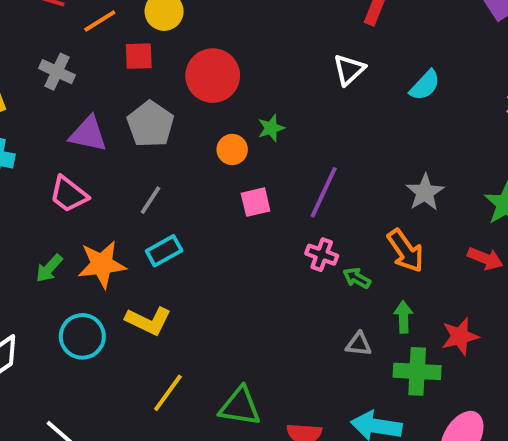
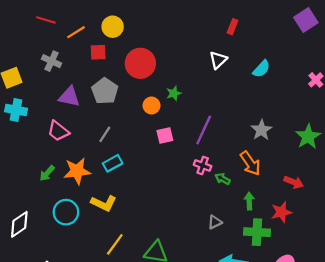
red arrow: (485, 259) -> (294, 182), moved
gray triangle: (359, 344) -> (215, 222), moved, turned -32

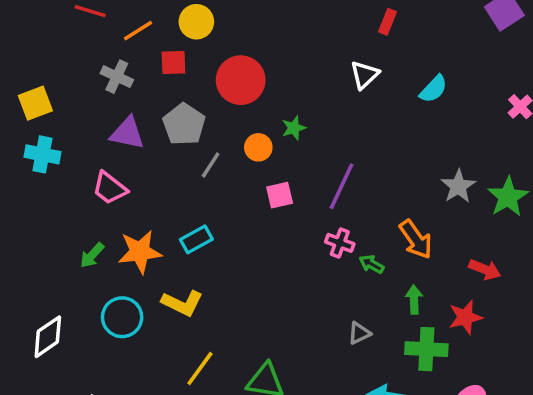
gray cross: (52, 61) -> (117, 77), moved
gray star: (261, 130) -> (458, 186), moved
gray line: (105, 134) -> (211, 165), moved

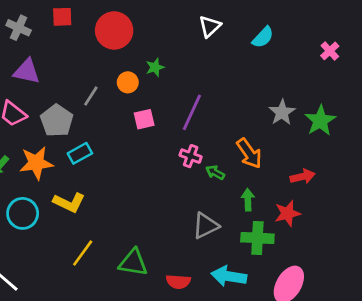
gray pentagon: (184, 124) -> (57, 121), moved
red arrow: (485, 269) -> (302, 177), turned -35
gray triangle: (359, 333) -> (206, 226), size x1.5

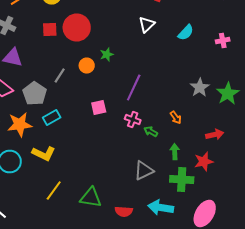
red square: (62, 17) -> (50, 30), moved
pink cross: (330, 51) -> (223, 40), moved, turned 32
pink square: (144, 119) -> (99, 108), moved
orange arrow: (249, 153) -> (176, 118), size x0.6

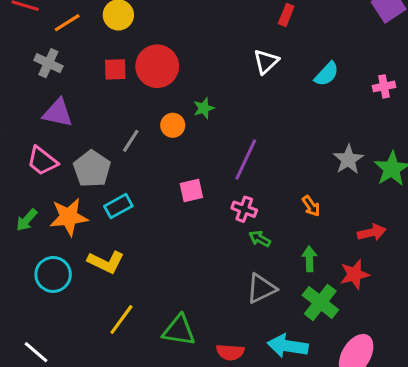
green arrow: (151, 132) -> (260, 239), moved
green cross: (182, 180) -> (320, 302), turned 35

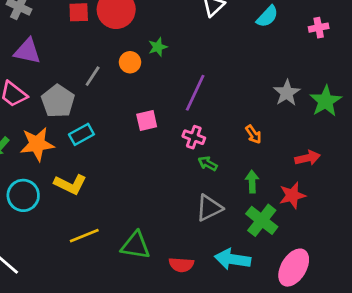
yellow line: (121, 319) -> (84, 236), turned 32

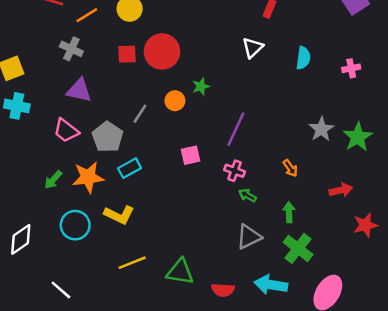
cyan semicircle: (267, 16) -> (303, 58), turned -35
red star: (292, 195) -> (365, 225), moved

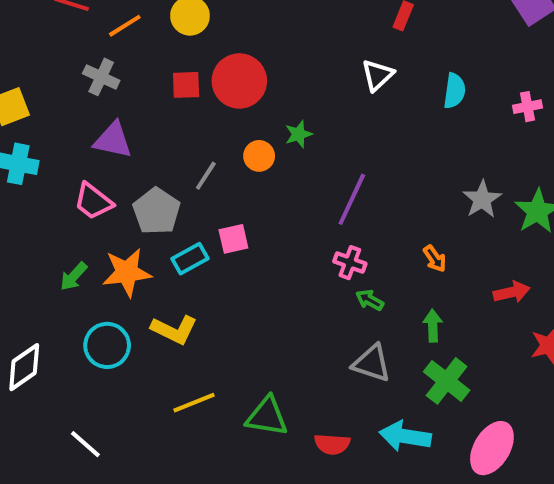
pink square: (190, 155) -> (233, 239), moved
gray triangle: (249, 237) -> (372, 363), turned 44

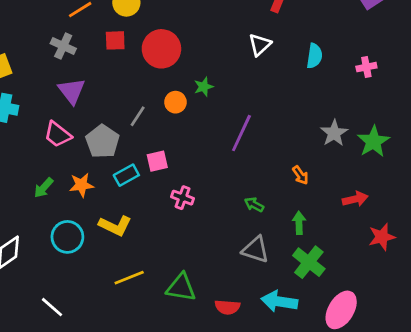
red square: (186, 85) -> (115, 40), moved
purple triangle: (113, 140) -> (72, 91), turned 40
pink cross: (350, 263) -> (183, 198), moved
orange star: (127, 272) -> (81, 185), size x0.7

